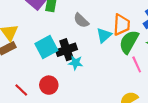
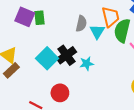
gray semicircle: (81, 20) -> (81, 24), moved, turned -105
cyan star: (75, 63) -> (87, 64), moved

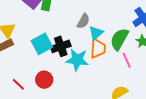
orange trapezoid: (111, 17) -> (98, 48), moved
cyan star: (87, 64) -> (77, 60), size x1.6

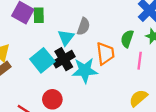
cyan triangle: (96, 33) -> (66, 37), moved
green semicircle: (119, 39) -> (127, 39), size x0.7
pink line: (127, 60) -> (140, 61), turned 42

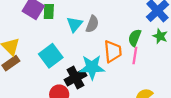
cyan triangle: (66, 37) -> (75, 24), moved
black cross: (64, 59) -> (75, 78), moved
pink line: (140, 61) -> (135, 55), moved

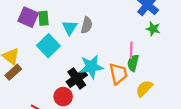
green semicircle: (135, 38) -> (133, 63), moved
orange trapezoid: (113, 51) -> (118, 74), moved
cyan square: (51, 56) -> (48, 46), moved

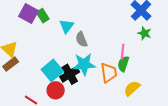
green rectangle: (43, 18) -> (43, 16), turned -32
gray semicircle: (87, 25) -> (81, 39), moved, turned 140
cyan square: (48, 46) -> (52, 70), moved

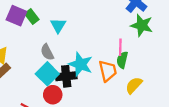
green star: (144, 33) -> (142, 25), size x1.5
gray semicircle: (81, 39) -> (47, 52), moved
cyan star: (84, 64) -> (81, 64), turned 30
black cross: (70, 74) -> (66, 76), turned 30

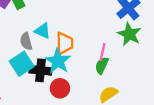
cyan triangle: (58, 25) -> (42, 31), moved, turned -49
orange trapezoid: (108, 71) -> (64, 43), moved
red circle: (53, 95) -> (60, 88), moved

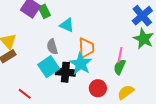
cyan triangle: (42, 31) -> (67, 25), moved
red circle: (60, 88) -> (98, 88), moved

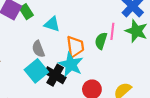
pink line: (120, 55) -> (112, 31), moved
green semicircle: (120, 67) -> (101, 41), moved
black cross: (65, 72) -> (55, 75), turned 30

